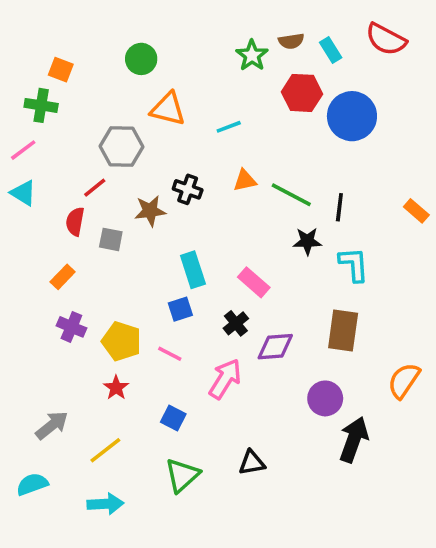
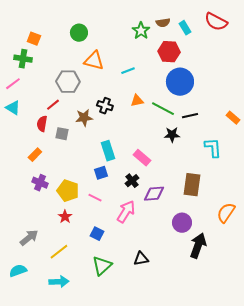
blue circle: (352, 116) -> (180, 82), moved
black line: (339, 207) -> (190, 116), turned 70
cyan L-shape: (354, 264) -> (213, 148), moved

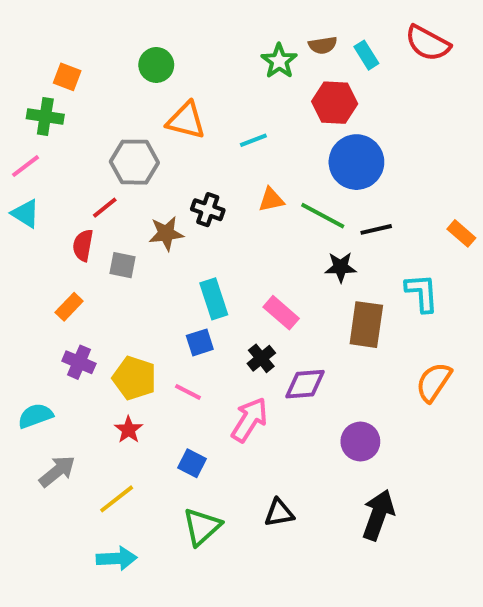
brown rectangle: (192, 185) -> (366, 325), moved
orange semicircle: (226, 213) -> (434, 382), moved
black arrow: (198, 246) -> (378, 515), moved
cyan semicircle: (18, 271) -> (35, 416), moved

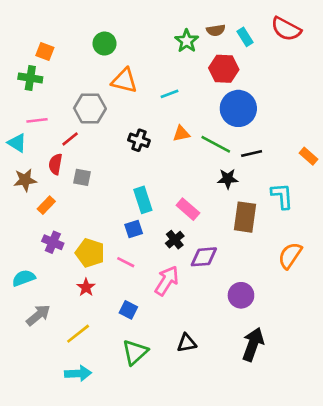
pink line: (25, 166) -> (37, 120), moved, turned 30
brown star: (166, 233) -> (25, 180), moved

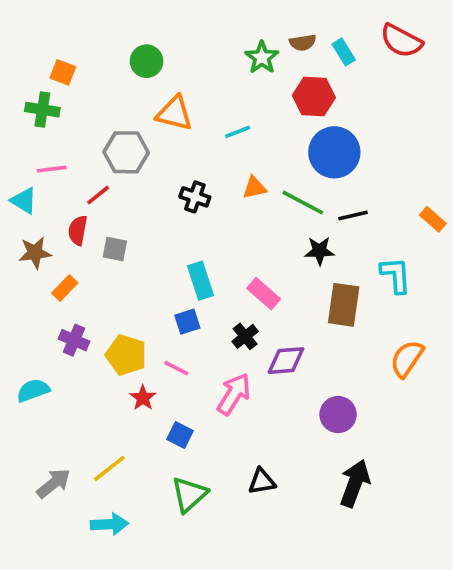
red star: (86, 287) -> (143, 398), moved
gray arrow: (38, 315) -> (54, 483), moved

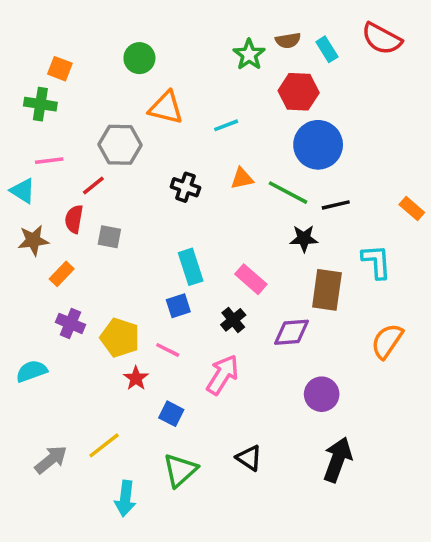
purple diamond: (286, 361) -> (292, 332), moved
black triangle: (262, 481) -> (249, 458), turned 44
cyan arrow: (109, 524) -> (125, 499), moved, turned 100

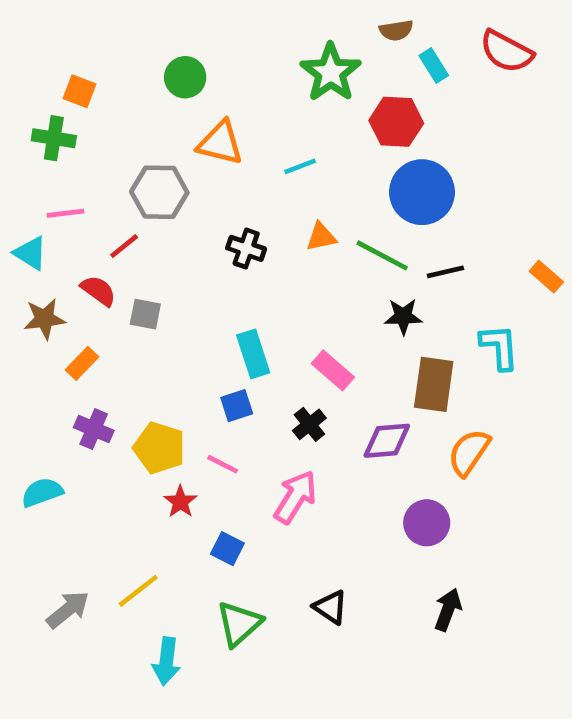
brown semicircle: (288, 40) -> (396, 30), moved
green star: (249, 55) -> (331, 73), size x1.4
red semicircle: (74, 219) -> (98, 291), turned 116
orange semicircle: (387, 341) -> (469, 452), moved
black arrow: (338, 460) -> (448, 610), size x0.7

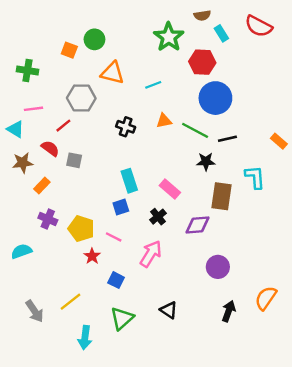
orange square: (80, 91) -> (69, 50), moved
orange semicircle: (469, 452) -> (266, 298), moved
gray arrow: (68, 610) -> (35, 311), turned 95

